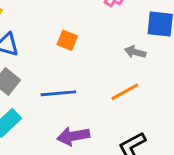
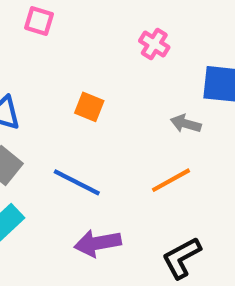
blue line: (58, 93) -> (77, 182), turned 32

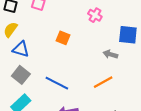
orange square: (89, 107) -> (63, 38), moved

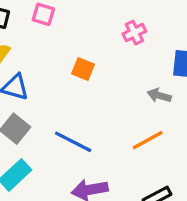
pink cross: (95, 15) -> (134, 33), turned 32

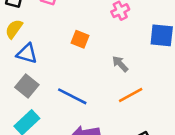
gray arrow: (159, 95) -> (120, 64), moved, turned 30

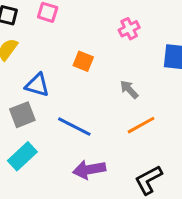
blue triangle: (27, 54) -> (37, 85), moved
gray square: (27, 86) -> (22, 115), turned 30

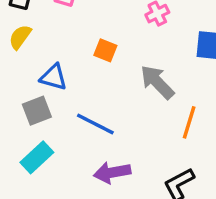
gray arrow: (129, 89) -> (157, 82), size x1.6
orange line: (141, 125) -> (189, 122), moved, turned -44

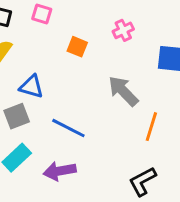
orange square: (105, 50) -> (77, 47), moved
purple arrow: (112, 172) -> (60, 171), moved

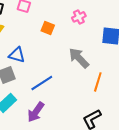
blue line: (68, 128) -> (42, 83), turned -60
purple arrow: (60, 171) -> (36, 112), turned -45

